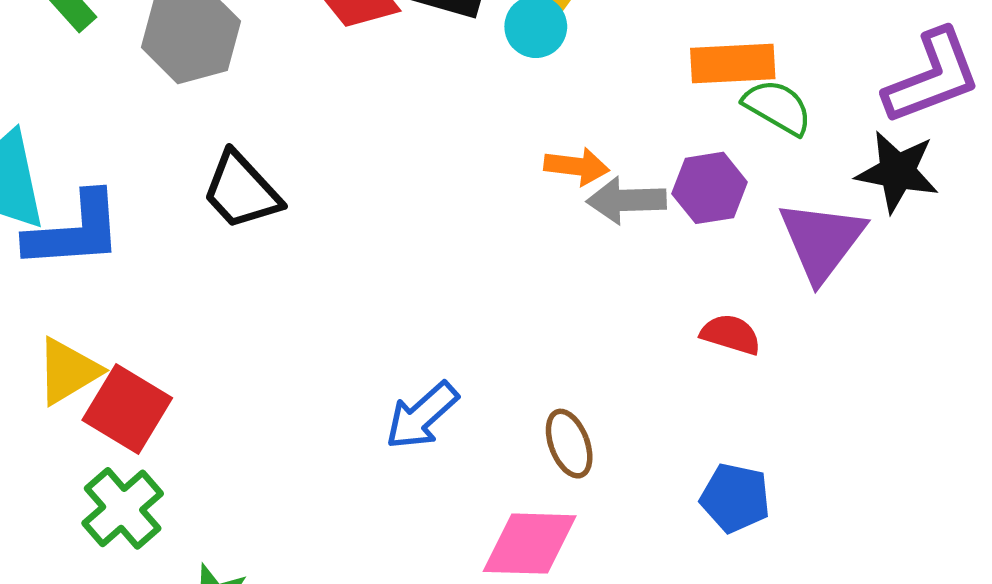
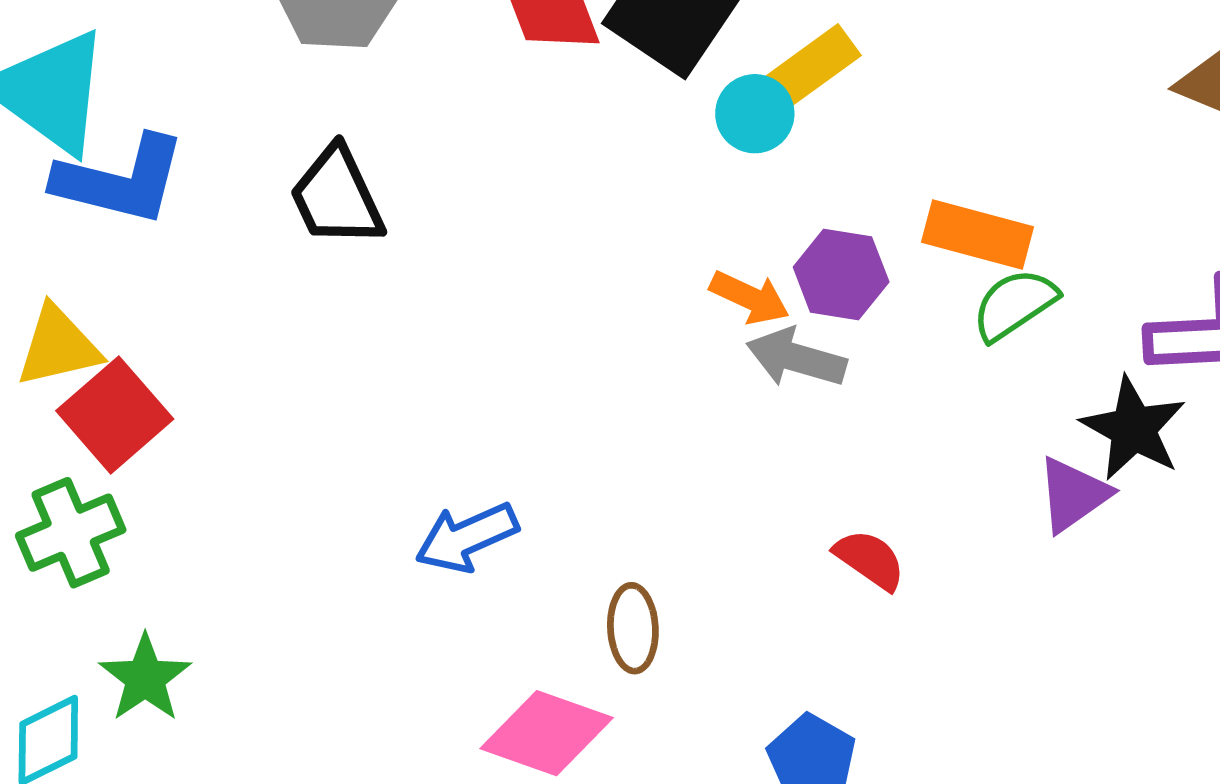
green semicircle: (778, 107) -> (1014, 304), turned -82
purple hexagon: (710, 188) -> (841, 275), moved
purple triangle: (822, 241) -> (1073, 495), moved, size x0.7

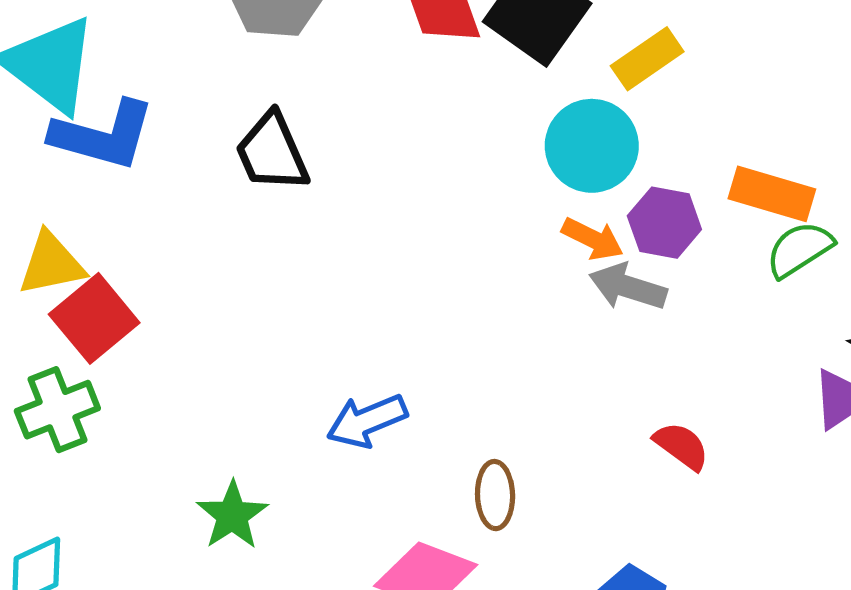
cyan circle: (755, 114) -> (592, 146), moved, size x1.5
green star: (145, 678) -> (232, 515), moved

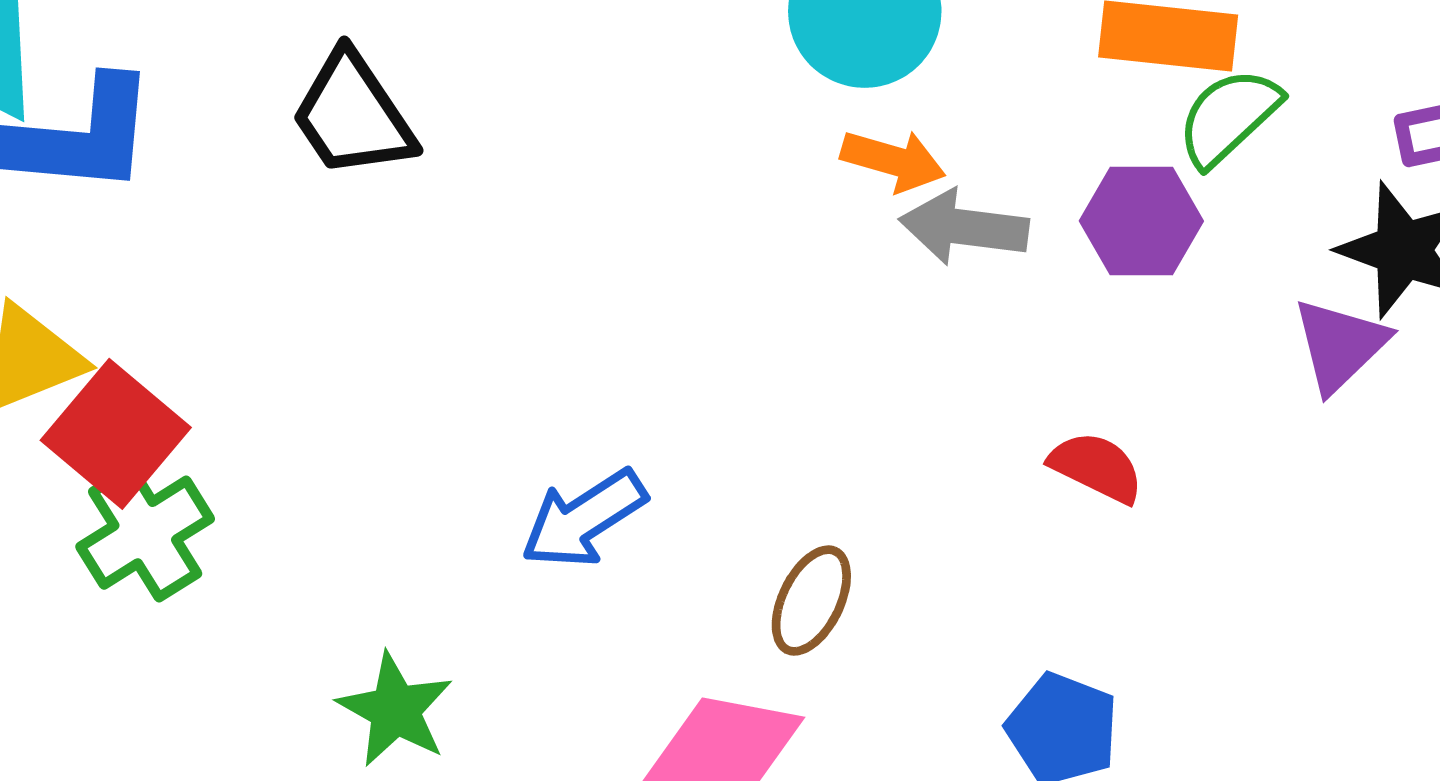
purple hexagon: (664, 223) -> (1141, 221), moved
green cross: (57, 410) -> (145, 533), moved
brown ellipse: (495, 495) -> (811, 601), turned 38

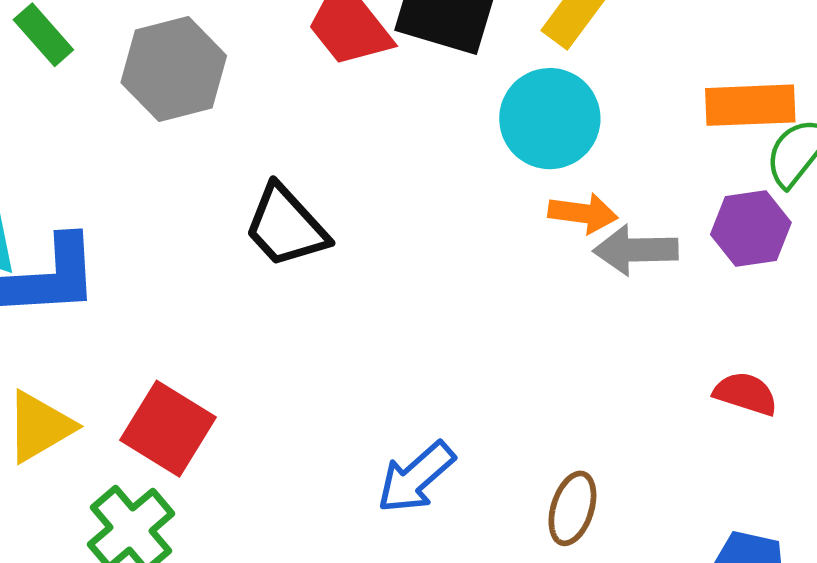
black trapezoid: (353, 115) -> (286, 226), moved
red square: (116, 434) -> (168, 429), moved

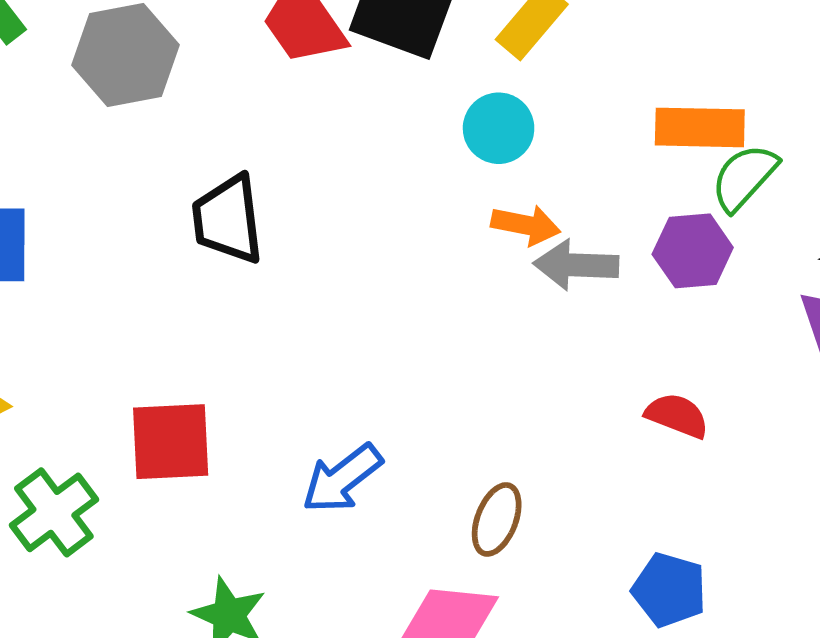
cyan circle: (550, 119) -> (499, 128), size x0.7
black trapezoid: (286, 226) -> (228, 219), turned 32
red square: (168, 429) -> (171, 442), moved, turned -38

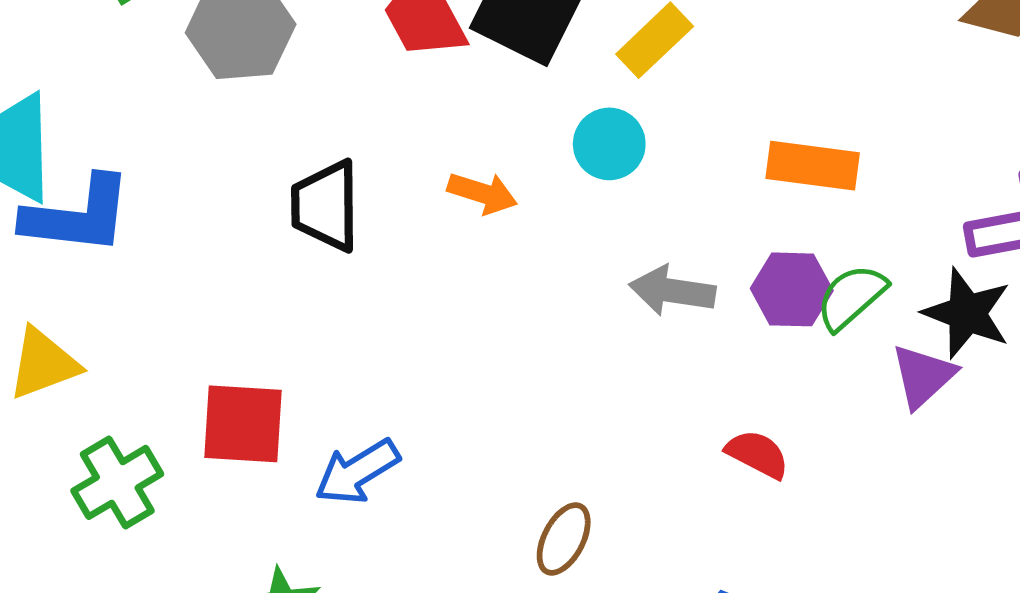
green semicircle: (744, 177) -> (851, 297), moved
orange arrow: (526, 225) -> (482, 193), moved
blue arrow: (342, 478) -> (357, 472), moved

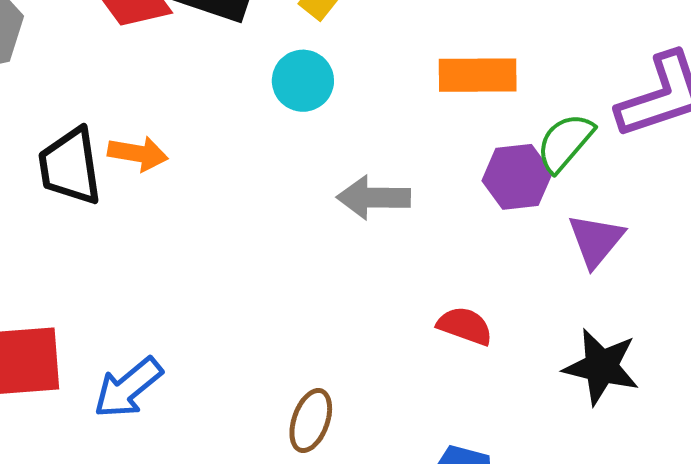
orange arrow: (482, 193) -> (138, 154), moved
purple hexagon: (792, 289) -> (517, 177), moved
green semicircle: (851, 297) -> (565, 142), moved
black star: (967, 313) -> (601, 367), moved

